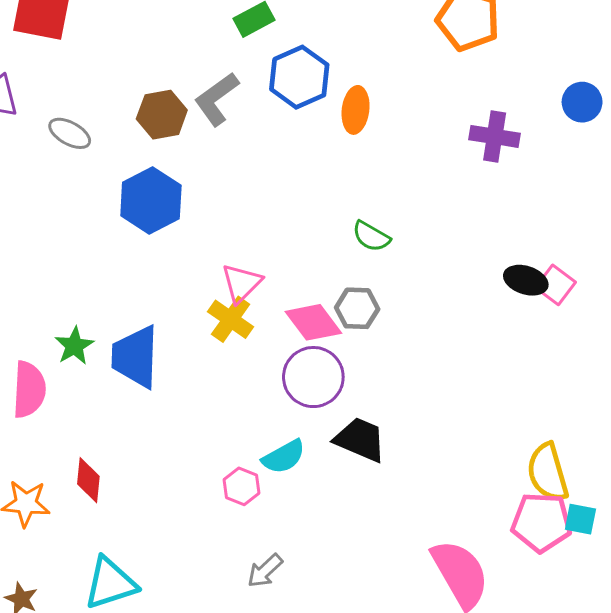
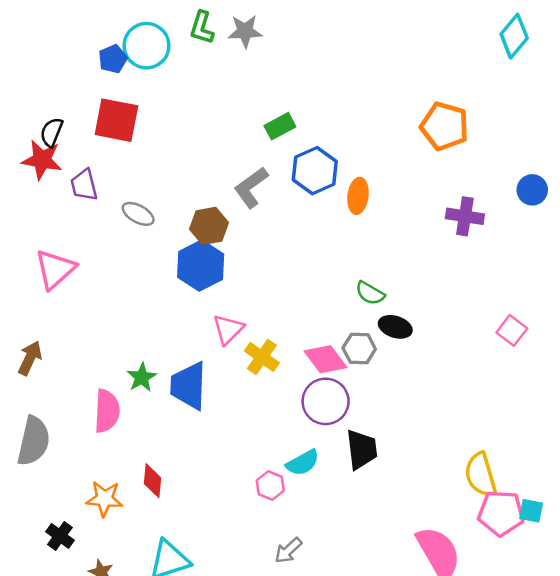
brown hexagon: (162, 115) -> (209, 226), moved
black ellipse: (526, 280) -> (395, 327), moved
pink triangle: (242, 283) -> (228, 329), moved
black trapezoid: (360, 440) -> (362, 449), turned 60
yellow semicircle: (548, 472) -> (481, 475), moved

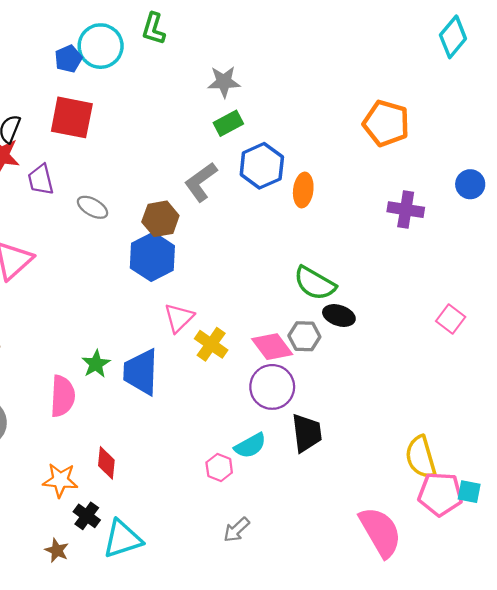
gray star: (245, 31) -> (224, 82), moved
green semicircle: (370, 293) -> (315, 283), size x1.5
black cross: (60, 536) -> (87, 516), moved

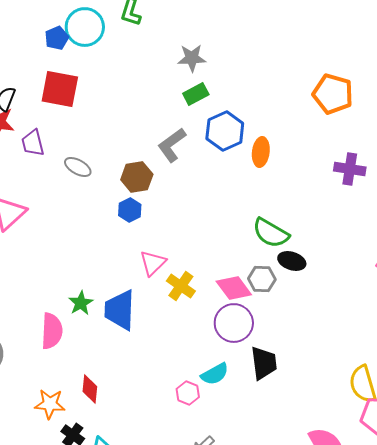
blue hexagon: (152, 257) -> (130, 210), size x0.6

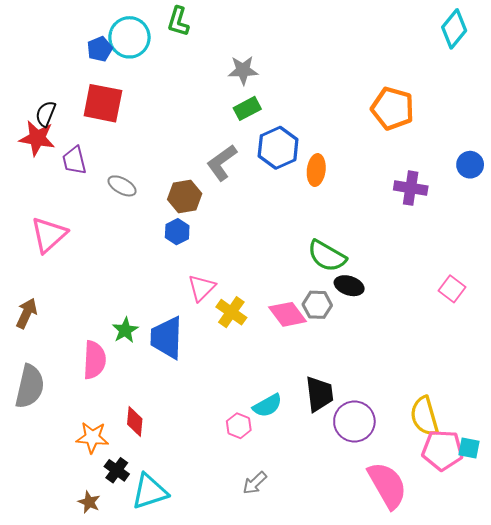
purple circle: (234, 323) -> (354, 421), moved

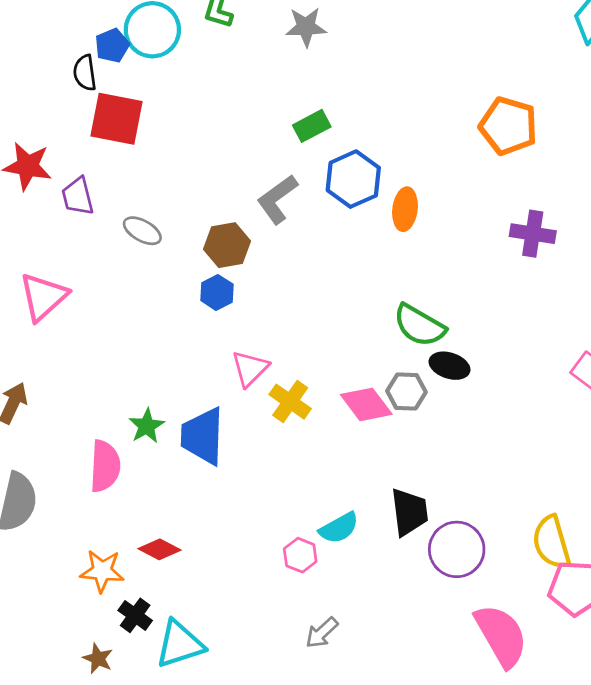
gray star: (243, 70) -> (306, 27), moved
black semicircle: (46, 114) -> (85, 73), moved, turned -30
red diamond: (135, 421) -> (160, 549), turned -68

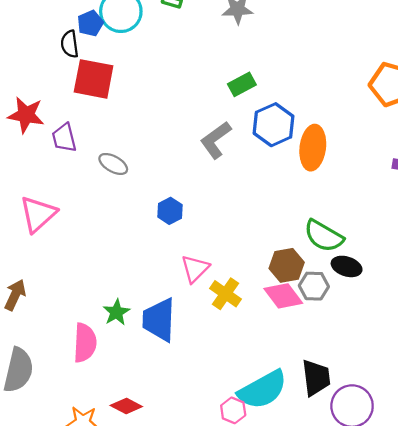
orange ellipse: (405, 209) -> (313, 148), size x1.4
brown hexagon: (227, 245) -> (287, 265), moved
cyan semicircle: (339, 528) -> (263, 390), size x1.6

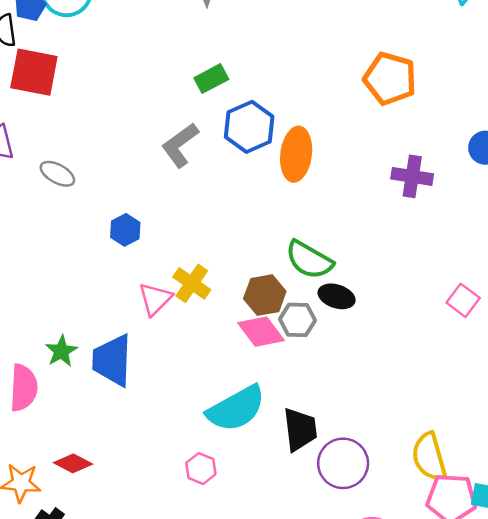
yellow cross: (226, 294) -> (192, 283), moved
cyan semicircle: (263, 390) -> (236, 409), moved

